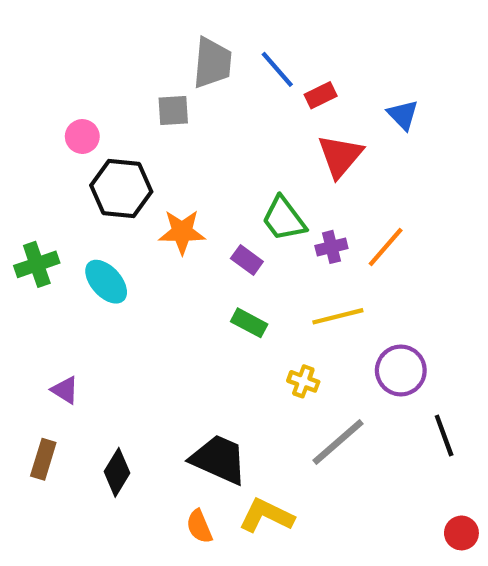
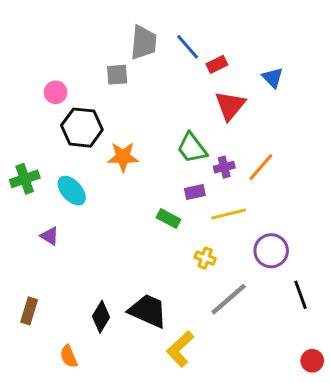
purple rectangle: (247, 260) -> (195, 192), moved, turned -48
purple triangle: (65, 390) -> (50, 236), moved
black diamond: (117, 472) -> (101, 317), moved
yellow L-shape: (266, 516) -> (180, 349), turned -69
orange semicircle: (199, 526) -> (69, 356), moved

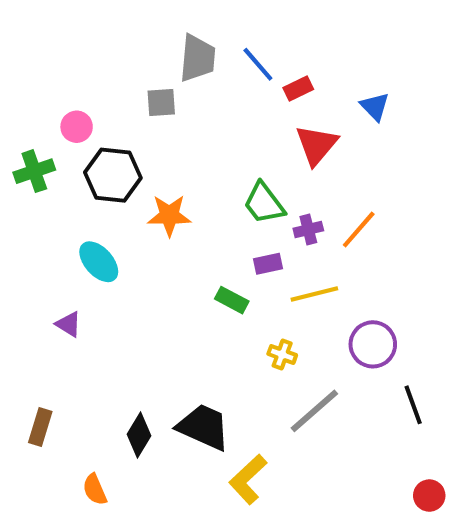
green cross: (25, 179) -> (34, 171), moved

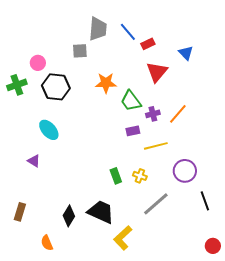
orange star: (169, 215) -> (106, 83), moved
green rectangle: (232, 300) -> (116, 176), moved, turned 42

